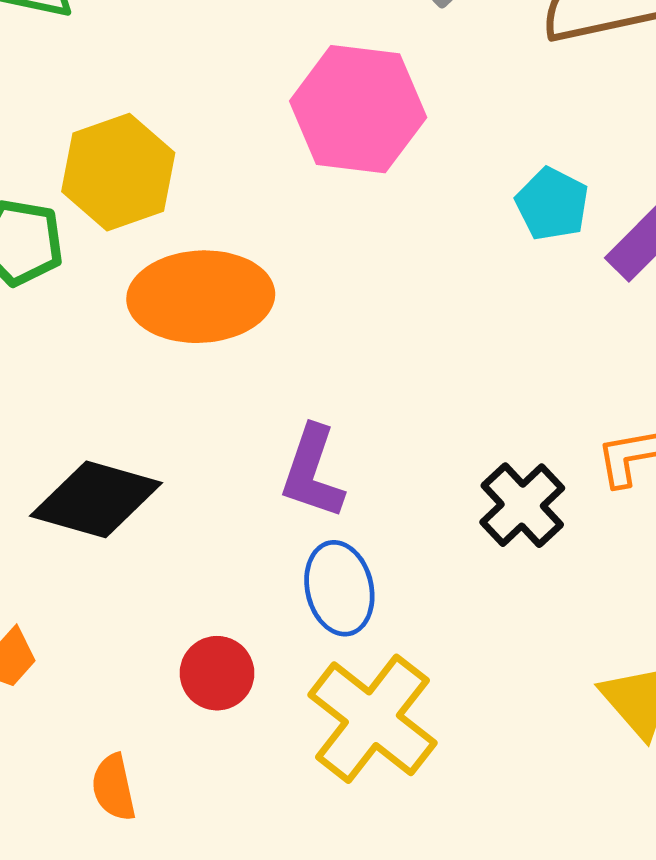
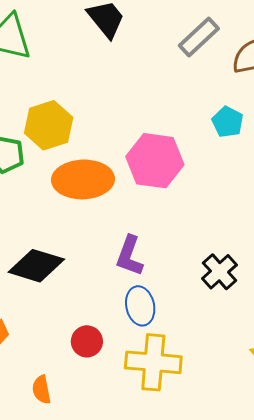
pink hexagon: (358, 109) -> (155, 161), moved
cyan pentagon: (552, 204) -> (228, 122), moved
yellow cross: (372, 719) -> (153, 362), turned -34

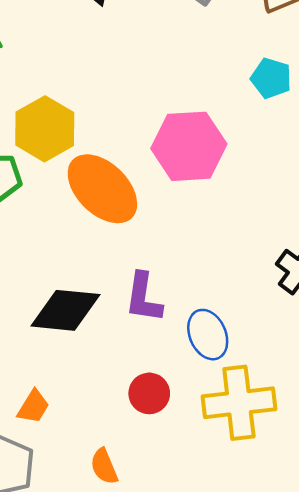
orange ellipse: (83, 179) -> (102, 189), turned 58
purple L-shape: (130, 256) -> (144, 298), moved

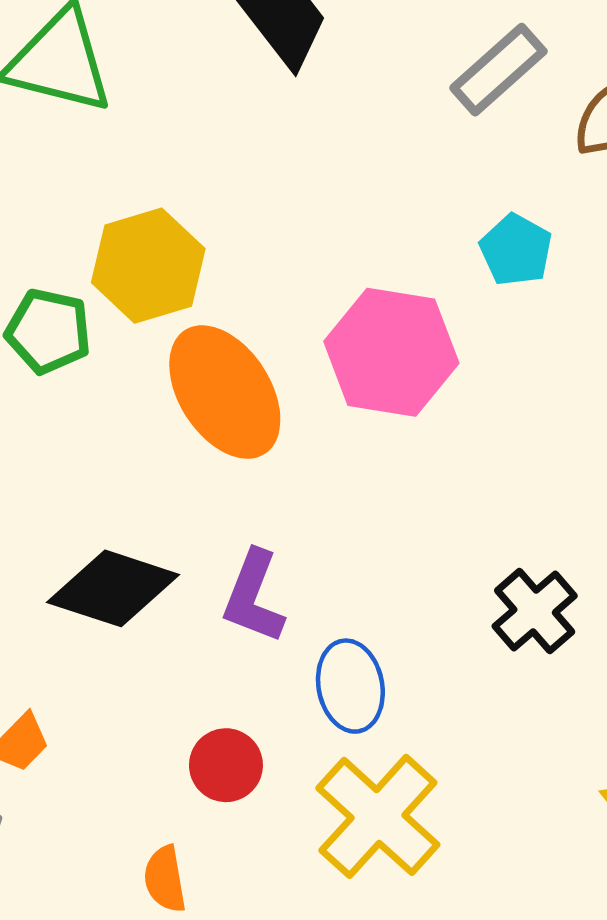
cyan pentagon: (271, 78) -> (516, 250), moved
yellow cross: (239, 403) -> (378, 816), turned 36
orange semicircle: (104, 466) -> (165, 879), moved

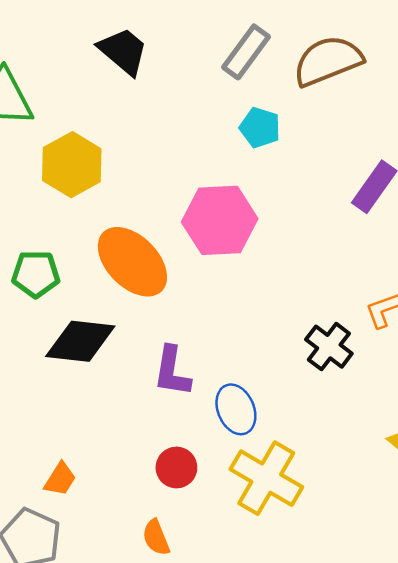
cyan pentagon: (516, 250) -> (260, 128), moved
yellow hexagon: (148, 266) -> (72, 165), moved
green pentagon: (48, 331) -> (36, 274), moved
black diamond: (113, 588) -> (80, 341), moved

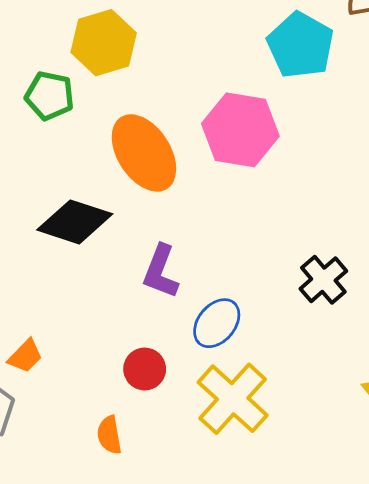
cyan pentagon: (260, 128) -> (301, 45), size x1.6
green pentagon: (36, 274) -> (50, 96), moved
blue ellipse: (236, 409) -> (217, 323), turned 51

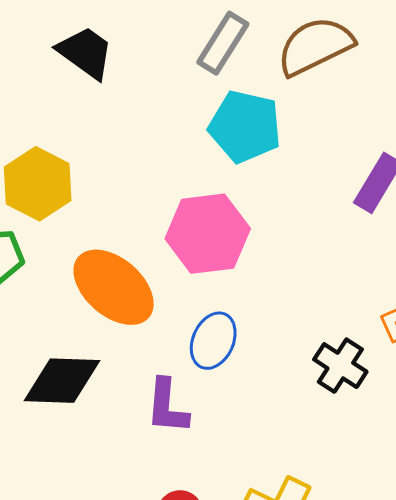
blue ellipse: (217, 323) -> (213, 341), moved

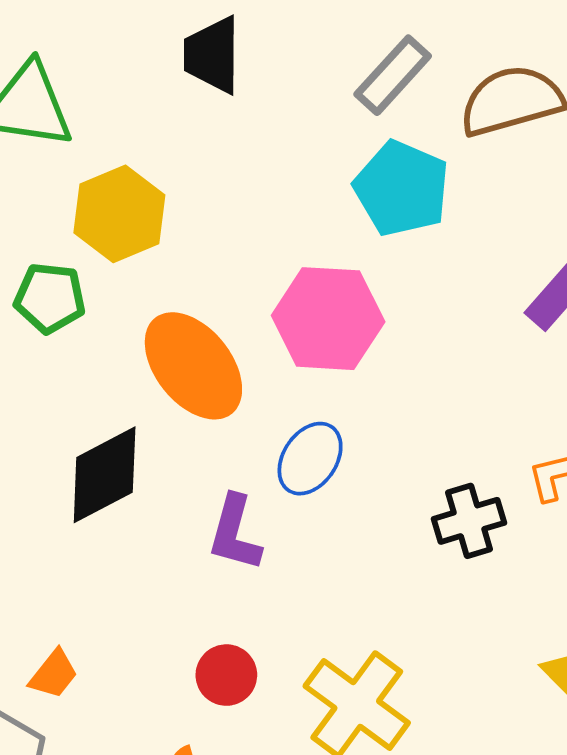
black trapezoid: (85, 53) -> (212, 55), turned -136
black cross: (340, 366) -> (469, 521), turned 30
black diamond: (62, 381) -> (105, 475), turned -40

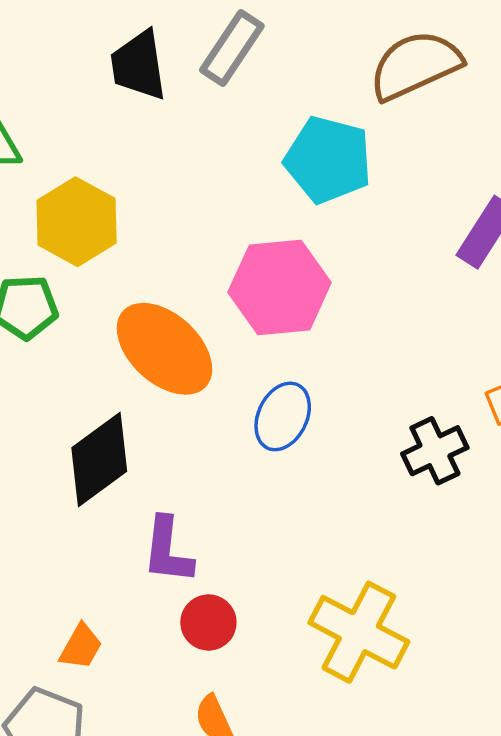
gray rectangle: (393, 75) -> (232, 48), moved
purple L-shape: (235, 533) -> (168, 550), moved
red circle: (226, 675) -> (208, 622), moved

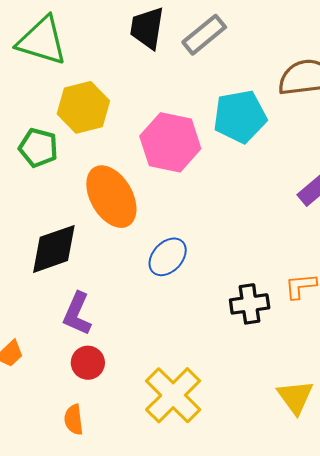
cyan pentagon: (328, 160) -> (240, 117), turned 30
pink hexagon: (280, 287) -> (170, 142), moved

